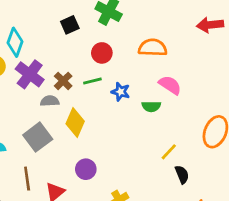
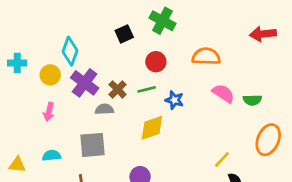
green semicircle: (151, 106) -> (252, 100), moved
yellow diamond: (75, 122) -> (152, 128), moved, turned 48
gray square: (38, 137) -> (92, 145), turned 32

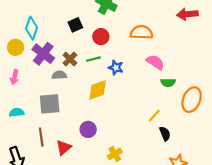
black square: (124, 34) -> (75, 25), moved
green semicircle: (252, 100) -> (168, 82), moved

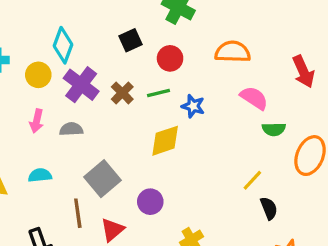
red arrow: (187, 14) -> (303, 72), moved, turned -108
gray semicircle: (59, 75) -> (71, 129), moved
gray square: (50, 104) -> (103, 179), moved, turned -35

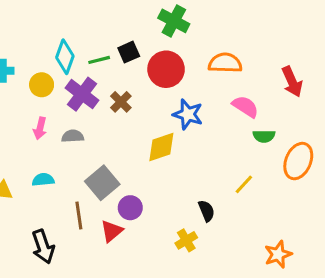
red circle: (170, 58) -> (166, 69), size x1.5
green line: (159, 93) -> (99, 60), moved
blue star: (193, 106) -> (188, 114), size x1.4
purple circle: (150, 202) -> (130, 208), moved
black semicircle: (269, 208) -> (206, 211), moved

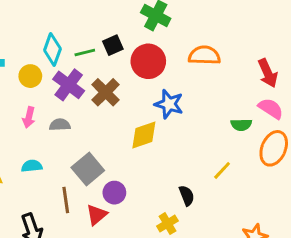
brown cross: (121, 102) -> (106, 92), size x1.4
pink semicircle: (245, 107) -> (271, 108), moved

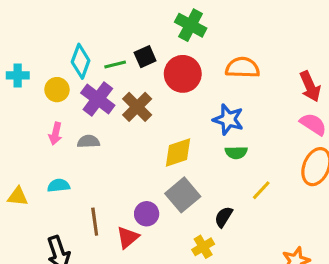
blue star: (169, 104) -> (228, 119), moved
green semicircle: (241, 125) -> (236, 152), moved
gray square: (88, 169) -> (183, 195), moved
black semicircle: (187, 196) -> (224, 217), turned -126

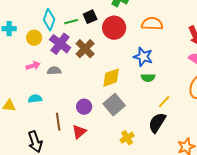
pink arrow: (55, 134) -> (33, 66), turned -120
purple circle: (147, 214) -> (84, 107), moved
black semicircle: (224, 217) -> (157, 123), moved, size x1.5

